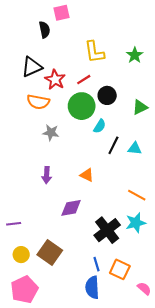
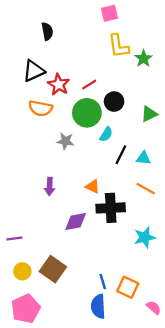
pink square: (61, 13) -> (110, 13), moved
yellow L-shape: (94, 52) -> (119, 46), moved
gray star: (51, 133) -> (65, 141), moved
orange line: (137, 195) -> (146, 189), moved
black cross: (107, 230) -> (111, 208), moved, turned 35

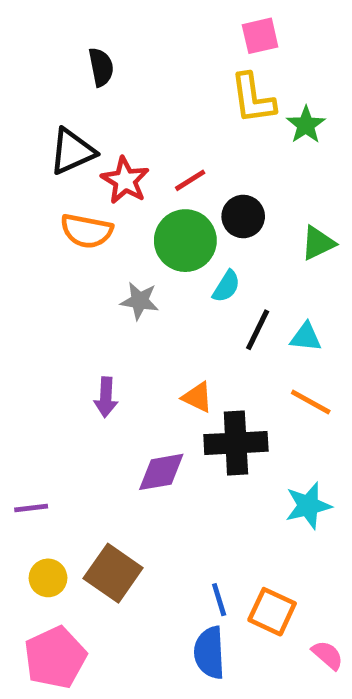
pink square: (110, 13) -> (260, 36), moved

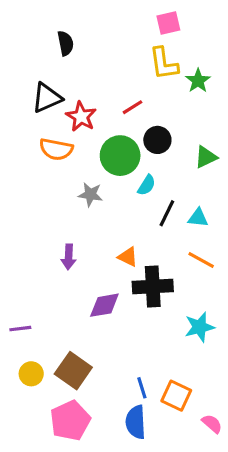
red line: (190, 180) -> (133, 107), moved
pink pentagon: (55, 657) -> (70, 421), moved

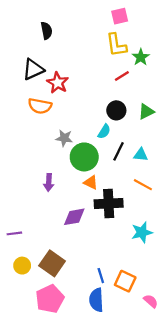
red line: (133, 107) -> (122, 76), moved
black circle: (157, 140) -> (116, 110), moved
green circle: (120, 156) -> (84, 157), moved

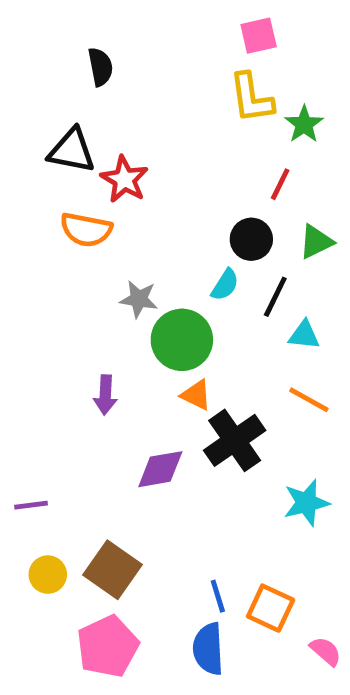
black triangle: (33, 69) -> (72, 151), turned 35
red line: (122, 76) -> (280, 184), moved, turned -32
black line: (119, 151) -> (275, 297), moved
black cross: (109, 204) -> (235, 440), turned -32

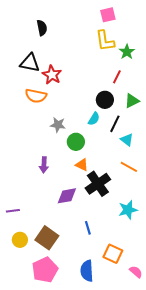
cyan triangle: (304, 335) -> (127, 140), turned 32
green circle: (182, 340) -> (76, 142), size x0.7
blue line: (218, 596) -> (88, 228), moved

